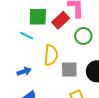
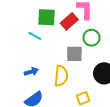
yellow semicircle: (51, 55) -> (61, 76), moved
gray square: (69, 70) -> (74, 54), moved

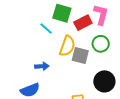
blue arrow: (31, 72) -> (42, 66), moved
yellow semicircle: (61, 76) -> (67, 46), moved

